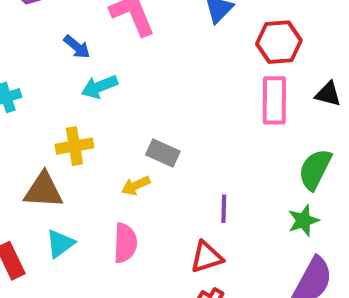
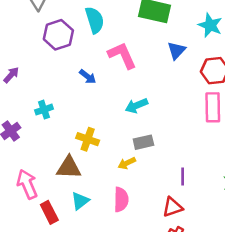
cyan arrow: (99, 87) -> (136, 106), moved
yellow cross: (74, 146) -> (88, 139), turned 30
gray rectangle: (163, 153) -> (143, 142), turned -36

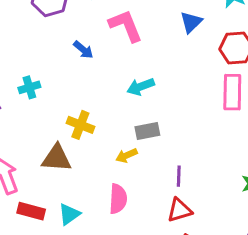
purple line: (183, 176) -> (179, 176), moved
cyan triangle: (80, 201) -> (69, 214), moved
red rectangle: (49, 212) -> (31, 211), turned -50

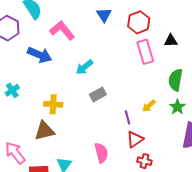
blue arrow: (83, 50) -> (40, 55), size x1.6
yellow arrow: (126, 155) -> (149, 106), moved
pink semicircle: (118, 199) -> (101, 153), moved

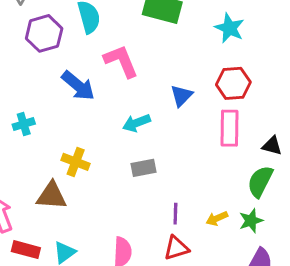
blue triangle: (104, 15) -> (181, 96), moved
black triangle: (171, 41) -> (272, 146), moved
yellow arrow: (149, 106) -> (217, 218), moved

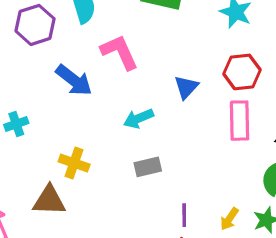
yellow arrow: (217, 218) -> (229, 219), turned -30

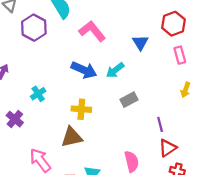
blue arrow: (74, 80) -> (84, 70), moved
pink rectangle: (240, 121) -> (180, 55), size x0.7
yellow arrow: (229, 219) -> (186, 90), moved

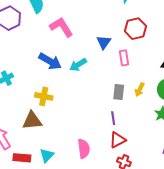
pink rectangle: (180, 55) -> (124, 58), moved
gray rectangle: (129, 100) -> (119, 92), moved, turned -63

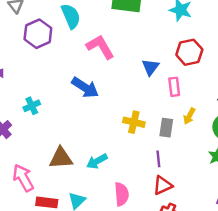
cyan arrow: (78, 65) -> (97, 161), moved
yellow arrow: (140, 90) -> (189, 116), moved
yellow cross: (44, 96) -> (134, 122), moved

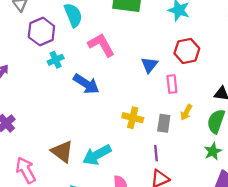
cyan cross: (32, 106) -> (56, 60), moved
brown triangle: (61, 158) -> (62, 152), turned 40
cyan arrow: (97, 161) -> (97, 155), size x1.4

